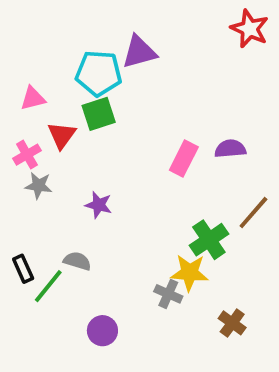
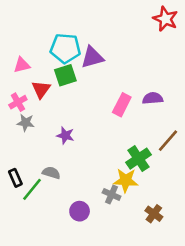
purple triangle: (139, 52) -> (92, 57), moved
purple circle: (102, 331) -> (80, 211), moved

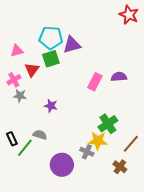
brown line: (168, 141) -> (131, 144), moved
purple circle: (80, 211) -> (62, 165), size x1.5

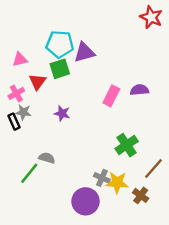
purple star: (51, 106) -> (62, 113), moved
black rectangle: (12, 139) -> (14, 122), moved
yellow star: (98, 141) -> (117, 183), moved
purple circle: (62, 165) -> (86, 201), moved

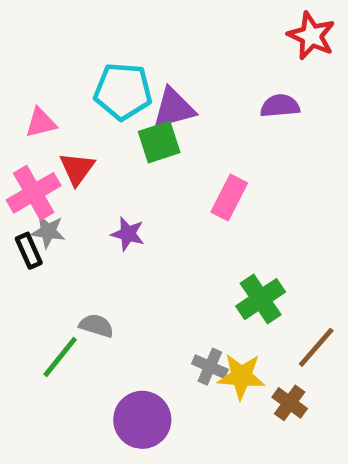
green square: (60, 69) -> (159, 142), moved
purple semicircle: (139, 90) -> (280, 106), moved
pink cross: (16, 93) -> (34, 193), size x1.5
purple circle: (86, 201) -> (142, 420), moved

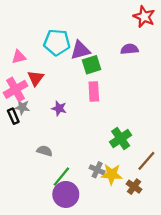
green square: (159, 142) -> (92, 65), moved
pink rectangle: (229, 198) -> (94, 92), moved, turned -30
green line: (60, 357) -> (61, 177), moved

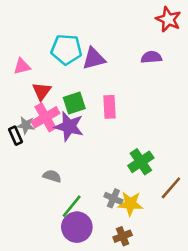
green square: (92, 65) -> (74, 103), moved
pink cross: (16, 89) -> (45, 117), moved
purple star: (59, 108) -> (69, 126), size x1.6
brown cross: (134, 187) -> (123, 236), moved, turned 32

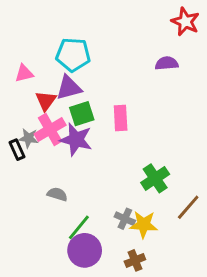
purple triangle: (94, 59) -> (69, 88), moved

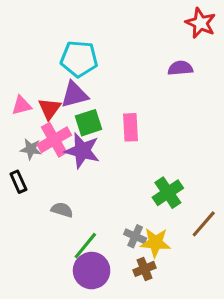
pink triangle: (24, 73) -> (22, 106), moved
black rectangle: (17, 150) -> (18, 182), moved
brown cross: (135, 260) -> (144, 269), moved

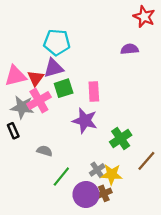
pink triangle: (22, 106) -> (15, 76), size x1.5
gray star: (31, 149) -> (22, 107), size x1.5
purple star: (82, 151) -> (85, 121), moved
gray cross: (135, 236) -> (97, 170), turned 32
purple circle: (92, 271) -> (86, 194), moved

